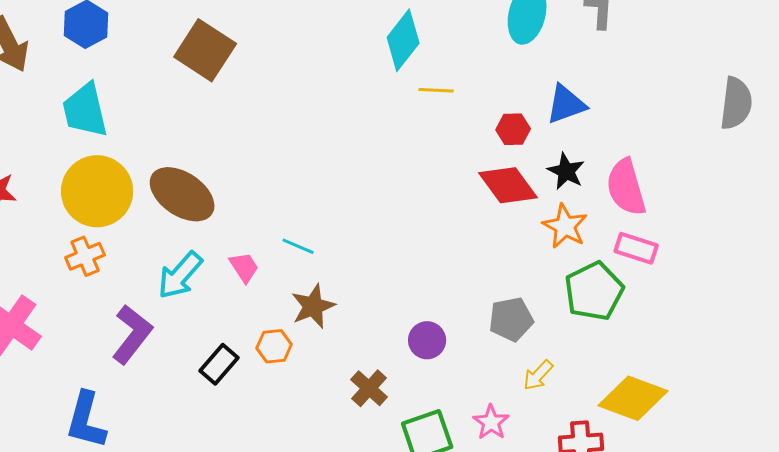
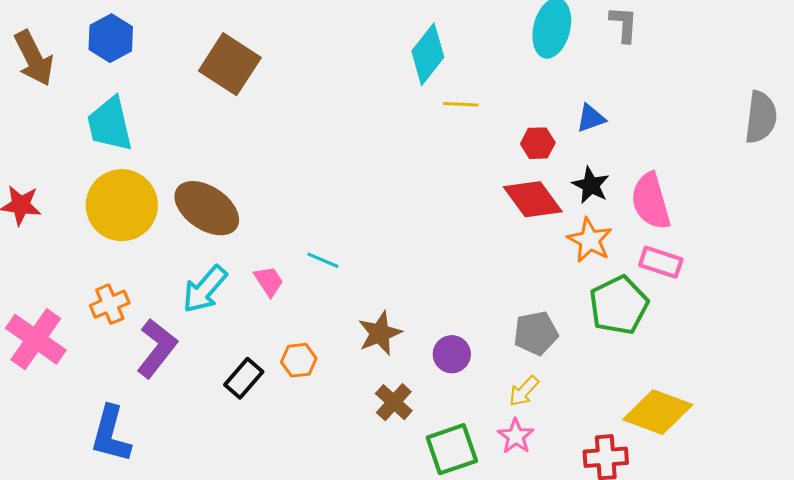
blue triangle: (566, 104) -> (591, 118), size x0.7
orange cross: (85, 256) -> (110, 304), moved
brown star: (313, 306) -> (380, 333), moved
yellow arrow: (538, 375) -> (524, 391), moved

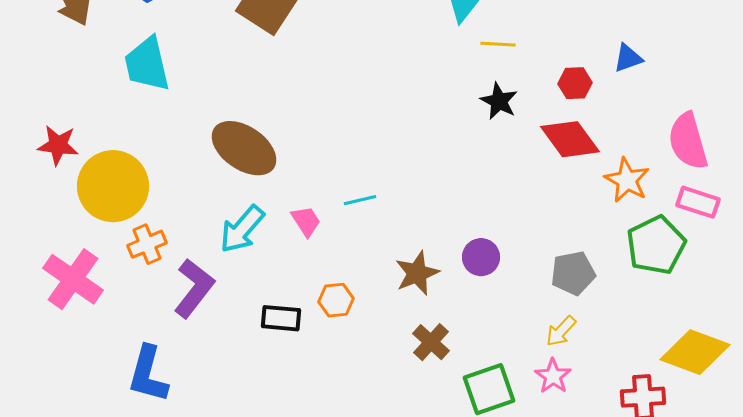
black star: (591, 185) -> (499, 101), moved
yellow circle: (122, 205) -> (113, 186), moved
cyan line: (323, 260) -> (360, 200), turned -36
purple circle: (452, 354) -> (481, 257), moved
black rectangle: (244, 378) -> (281, 318), turned 54

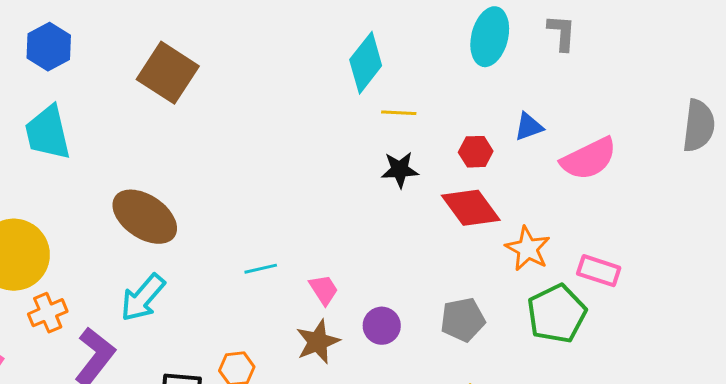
black star: (499, 101) -> (400, 170), turned -30
pink semicircle: (688, 141) -> (589, 159), moved, turned -100
pink trapezoid: (306, 221) -> (324, 290), moved
gray pentagon: (573, 273) -> (463, 320), moved

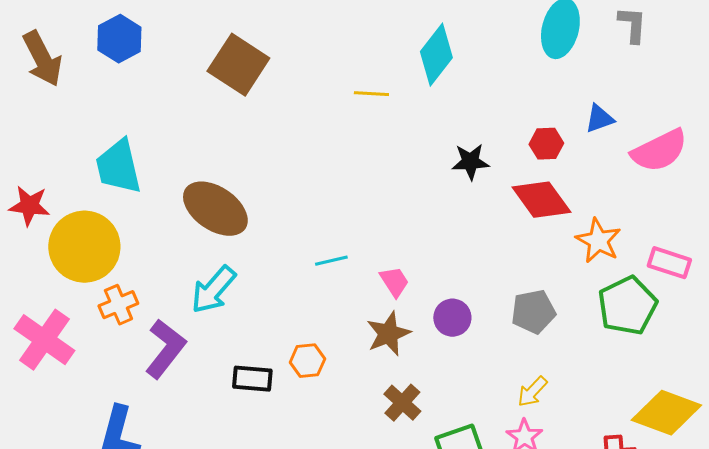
yellow line: (399, 113) -> (371, 94), moved
cyan trapezoid: (48, 133) -> (118, 167), moved

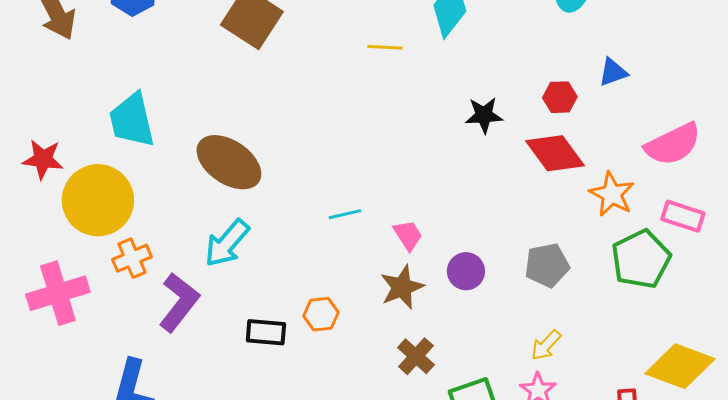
pink semicircle: (659, 151) -> (673, 144), moved
pink cross: (44, 340) -> (58, 293), turned 38

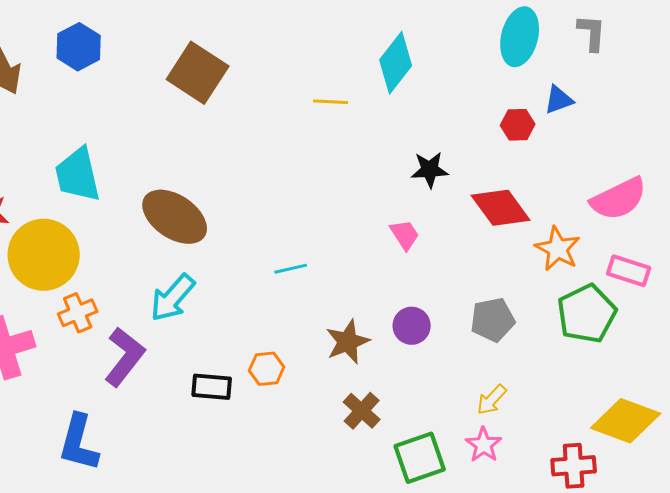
blue triangle: (613, 72) -> (559, 100), moved
red hexagon: (560, 97) -> (518, 125), moved
pink trapezoid: (408, 235) -> (405, 235), moved

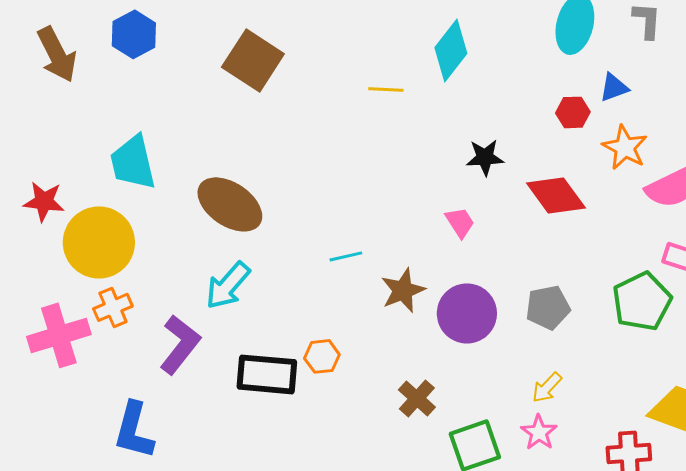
orange star: (558, 249) -> (625, 147), moved
orange cross: (78, 313) -> (113, 307), moved
purple circle: (412, 326) -> (467, 313), size x1.6
brown star: (348, 342) -> (403, 290), moved
black rectangle: (212, 387) -> (267, 374), size x1.5

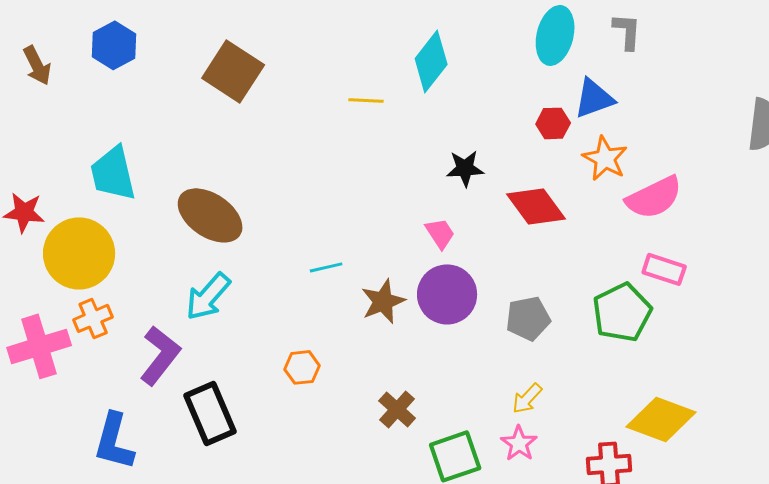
brown arrow: (57, 54) -> (37, 65), size x0.7
blue triangle: (614, 87) -> (594, 98), size x1.4
purple circle: (467, 313) -> (447, 294), moved
black rectangle: (267, 374) -> (210, 413), moved, turned 62

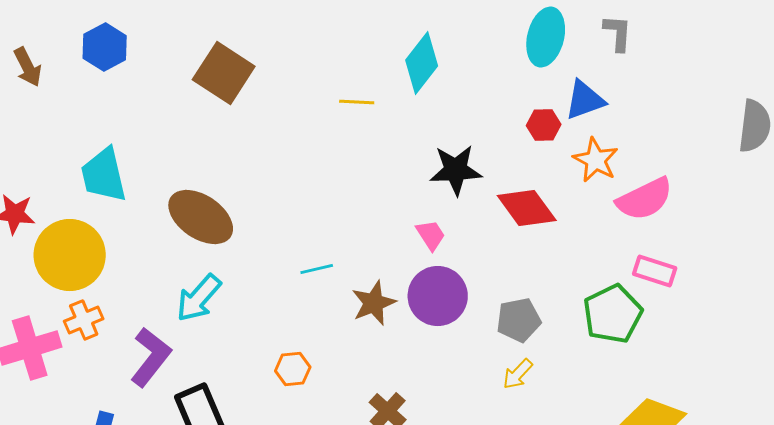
black star: (465, 168) -> (456, 170), size x1.4
yellow arrow: (527, 398) -> (518, 374), moved

